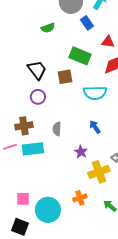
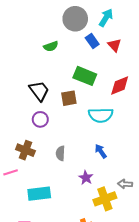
red triangle: (108, 42) -> (114, 45), moved, turned 40
brown cross: (24, 126) -> (25, 150), turned 30
cyan rectangle: (33, 149) -> (39, 194), moved

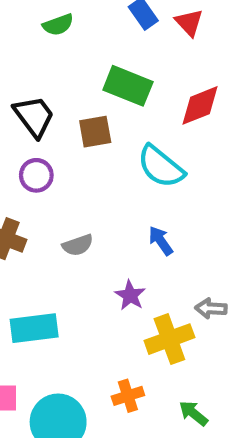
cyan semicircle: (101, 115) -> (161, 167), turned 40
gray semicircle: (60, 153) -> (78, 245), turned -112

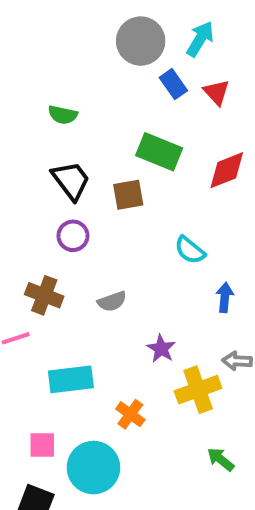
green semicircle: (58, 25) -> (63, 115), moved, turned 32
cyan semicircle: (161, 167) -> (190, 250), moved, size x0.7
blue arrow: (161, 241) -> (225, 297), moved, turned 40
orange cross: (128, 396) -> (130, 414), moved, turned -36

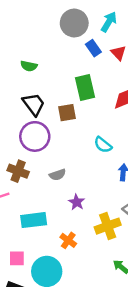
green rectangle: (159, 152) -> (85, 88), turned 55
purple circle: (73, 236) -> (35, 136), size x1.6
purple star: (161, 349) -> (77, 202), moved

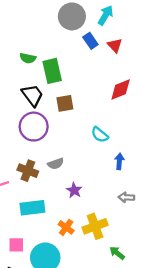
green rectangle: (85, 88) -> (52, 71), moved
brown cross: (18, 171) -> (28, 171), moved
yellow cross: (108, 226) -> (95, 226), moved

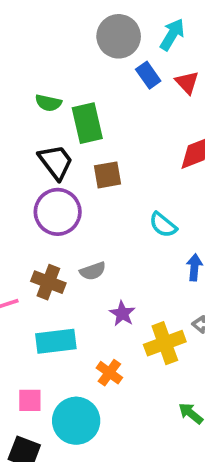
yellow cross: (95, 226) -> (165, 343), moved

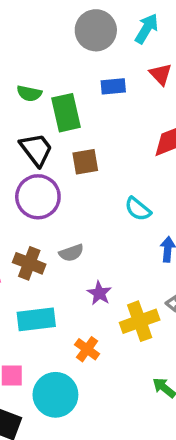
blue rectangle: (148, 75) -> (113, 86), moved, turned -60

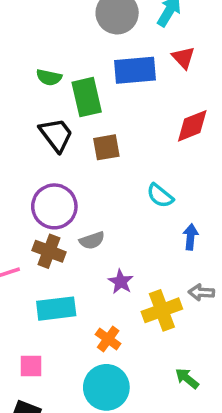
blue rectangle: (113, 86) -> (135, 70), size x1.6
purple circle: (38, 197) -> (54, 206), moved
cyan circle: (55, 395) -> (106, 387), moved

